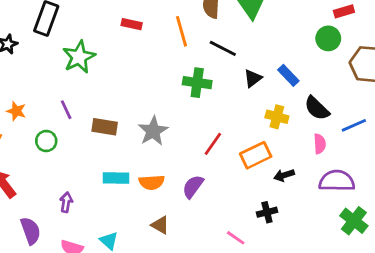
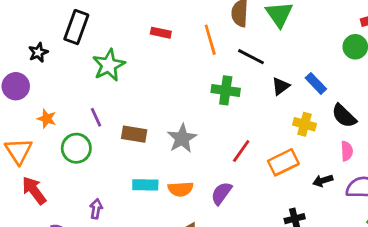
green circle: (46, 141) -> (76, 148), size x1.4
black arrow: (284, 175) -> (323, 181), moved

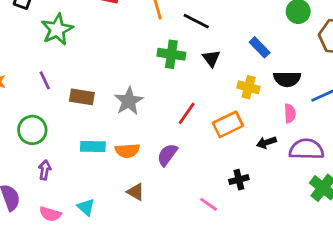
black triangle: (281, 86) -> (211, 58), moved, turned -30
black semicircle: (344, 116) -> (287, 79), turned -44
green circle: (76, 148) -> (32, 130), moved

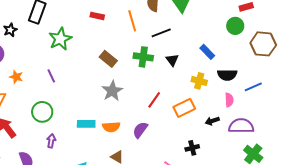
black line: (196, 21) -> (161, 33), turned -48
brown rectangle: (82, 97) -> (108, 59), moved, turned 30

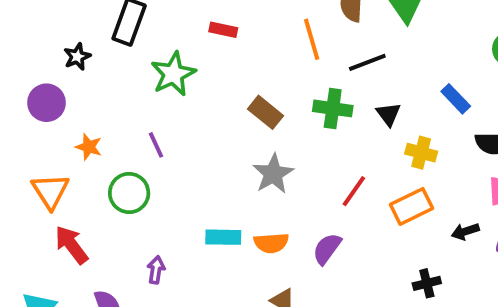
red rectangle: (97, 16) -> (223, 30), moved
yellow cross: (199, 81) -> (421, 153), moved
green circle: (42, 112) -> (129, 193), moved

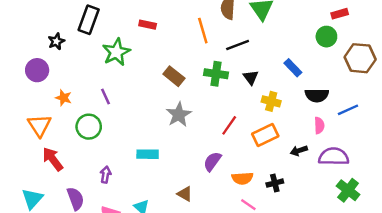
orange semicircle: (271, 243) -> (242, 178), moved

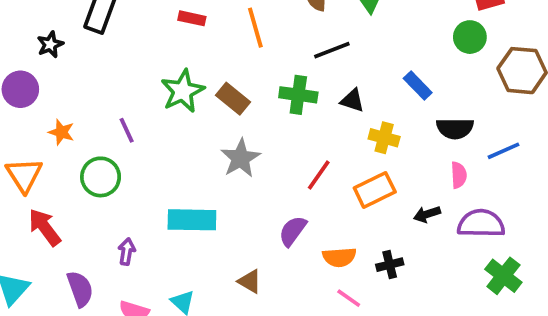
orange line: (203, 31) -> (255, 28), moved
green star: (116, 52) -> (183, 91), moved
black triangle: (251, 77) -> (352, 100), turned -35
cyan rectangle: (148, 154) -> (192, 220), size x1.4

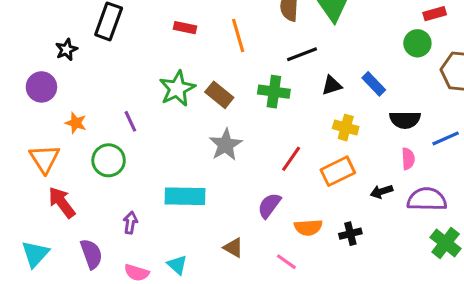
black triangle: (352, 100) -> (332, 85), moved, turned -35
pink line: (349, 298) -> (286, 262), moved

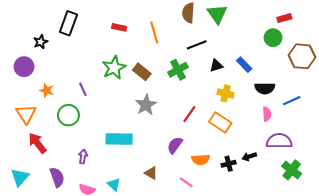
green cross: (274, 92) -> (178, 70), turned -36
orange rectangle: (338, 171) -> (220, 122), turned 60
black arrow: (382, 192) -> (249, 156), moved

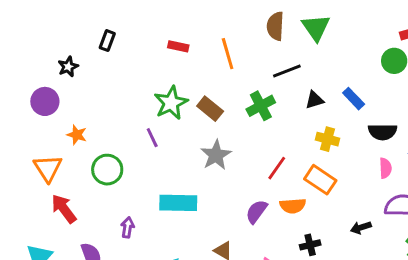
black rectangle: (68, 23) -> (107, 41), size x0.6
purple line: (83, 89) -> (152, 138), moved
orange semicircle: (201, 160) -> (293, 206), moved
black cross: (229, 164) -> (310, 245), moved

